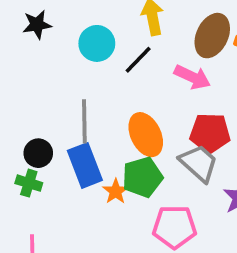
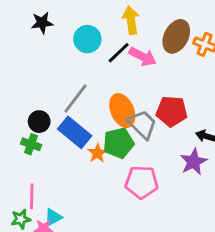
pink arrow: (192, 77) -> (143, 57), moved
gray line: (84, 121) -> (76, 98), turned 36
gray trapezoid: (199, 163) -> (142, 124), moved
blue rectangle: (85, 165) -> (75, 132), turned -32

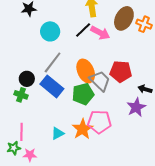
cyan circle: (87, 39) -> (50, 31), moved
orange star: (97, 153) -> (82, 129), moved, size x1.5
cyan triangle: (53, 217) -> (58, 133), moved

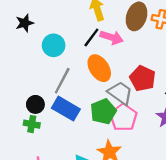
orange ellipse: (86, 71) -> (99, 68), moved
red pentagon: (121, 71) -> (143, 78), turned 30
pink pentagon: (99, 122) -> (123, 117), moved, turned -30

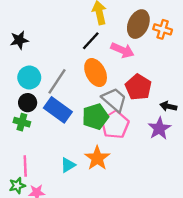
black star: (25, 23) -> (19, 40), moved
pink arrow: (112, 37) -> (122, 50), moved
cyan circle: (54, 45) -> (29, 77), moved

